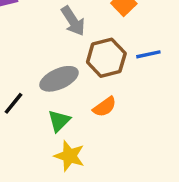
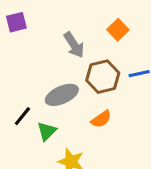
green triangle: (59, 121) -> (47, 131), moved

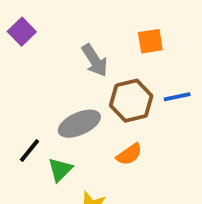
purple square: (16, 22) -> (22, 32), turned -30
orange square: (118, 30) -> (150, 41), turned 35

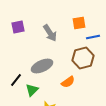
purple square: (22, 32) -> (18, 27), moved, turned 32
blue line: (177, 97) -> (93, 37), moved
brown hexagon: (131, 101) -> (83, 58), moved

